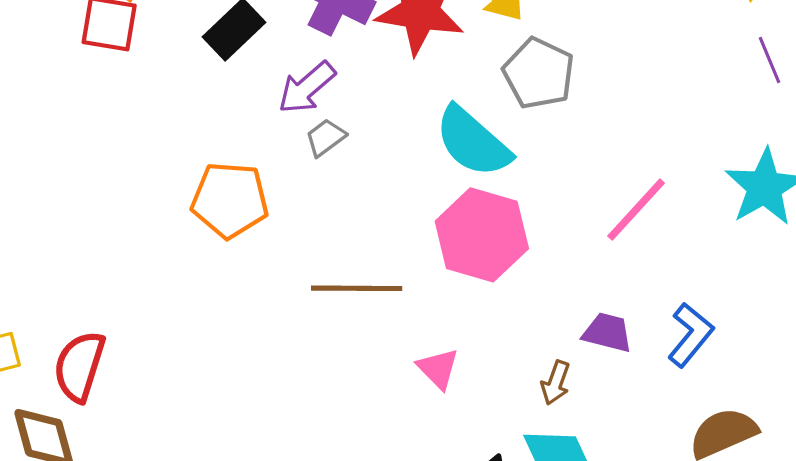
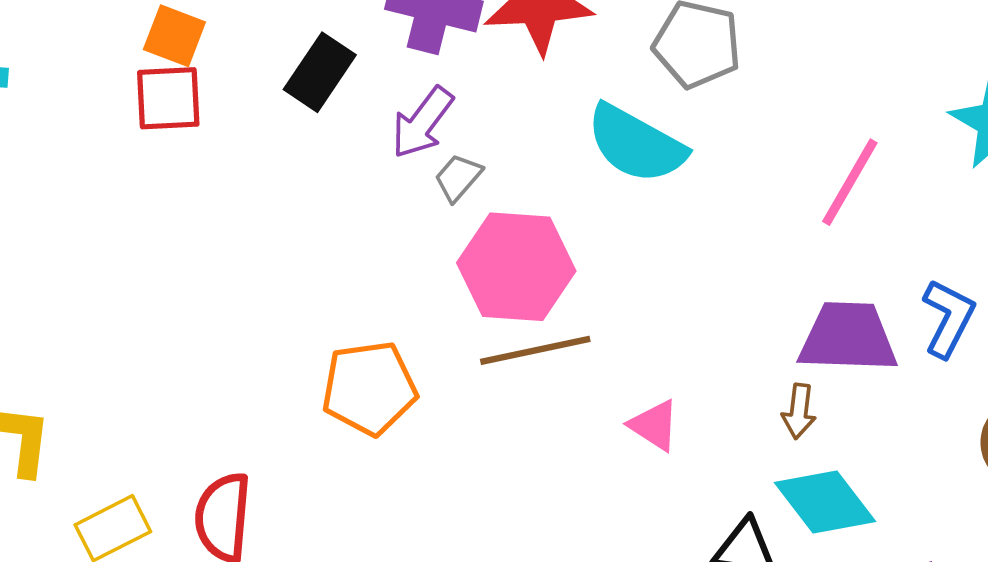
orange pentagon: (230, 200) -> (369, 388), moved
pink hexagon: (482, 235) -> (516, 267), moved
purple trapezoid: (607, 332) -> (848, 337), size x1.6

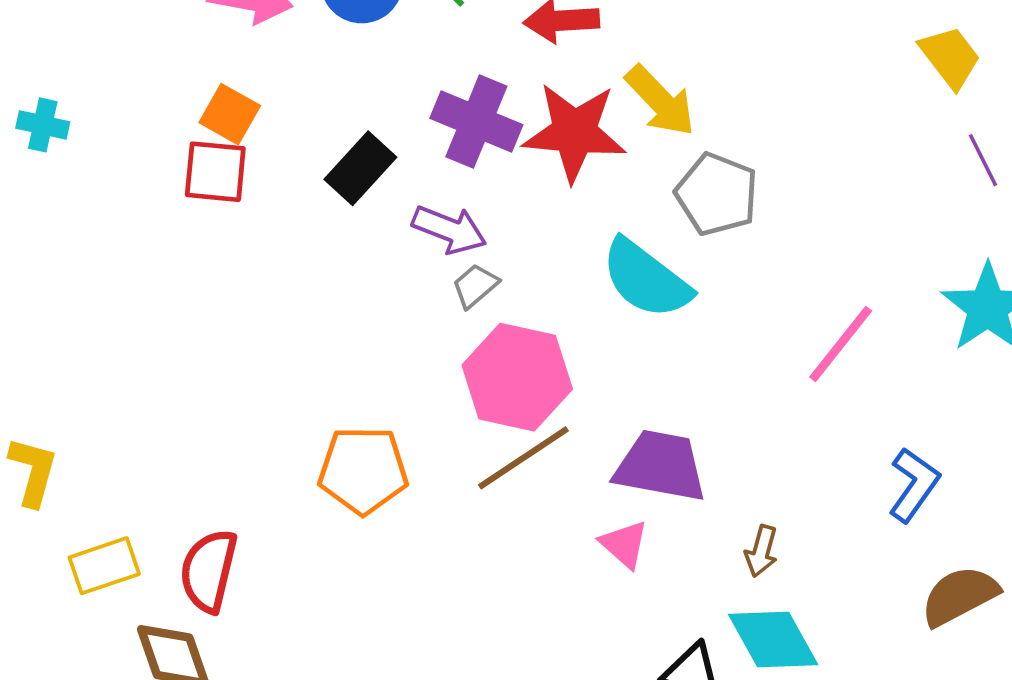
purple arrow: (422, 123) -> (449, 229), turned -114
purple trapezoid: (848, 337) -> (660, 466), moved
brown line: (535, 350) -> (523, 458), turned -30

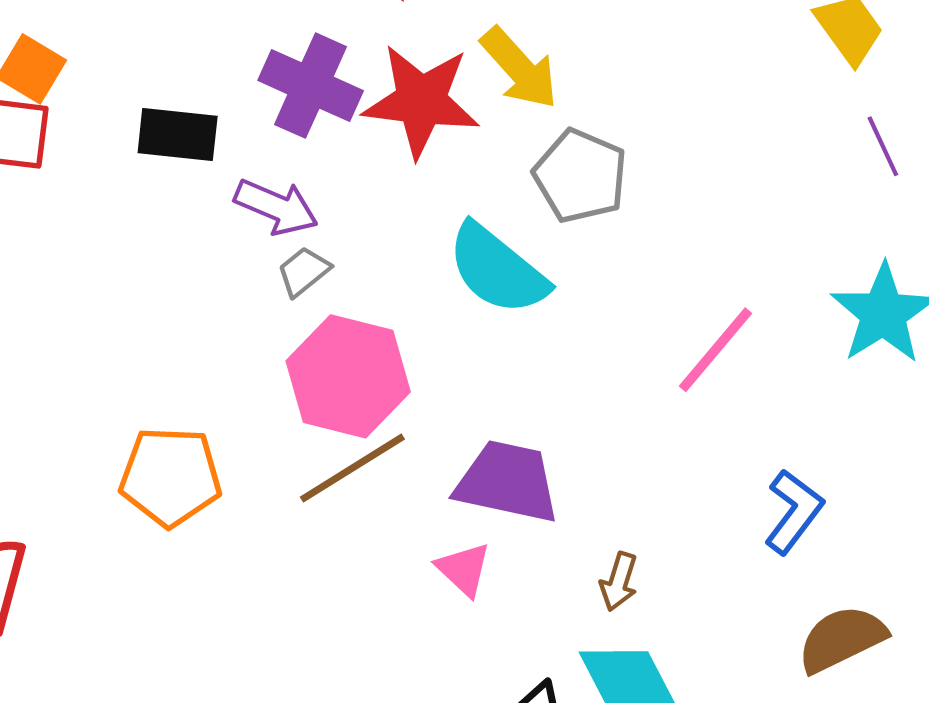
black rectangle: (360, 168) -> (178, 134), turned 52

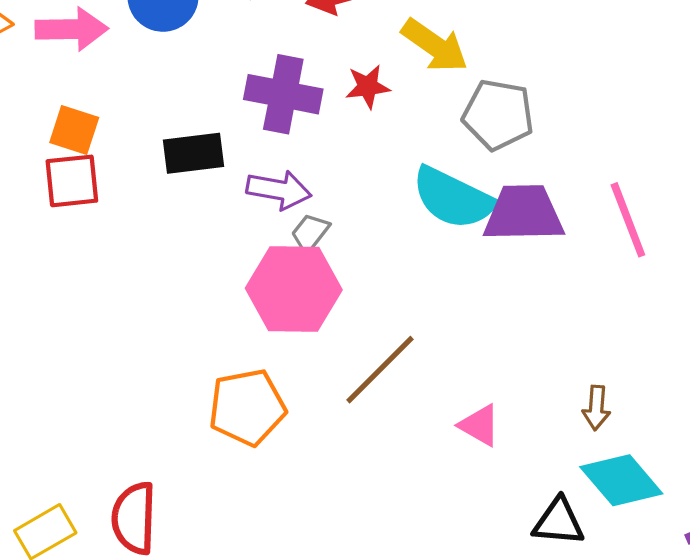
red star: (421, 101) -> (368, 87), size x0.5
pink line: (715, 350) -> (628, 220), turned -48
pink hexagon: (348, 376) -> (294, 289), moved
purple trapezoid: (507, 482) -> (524, 213), moved

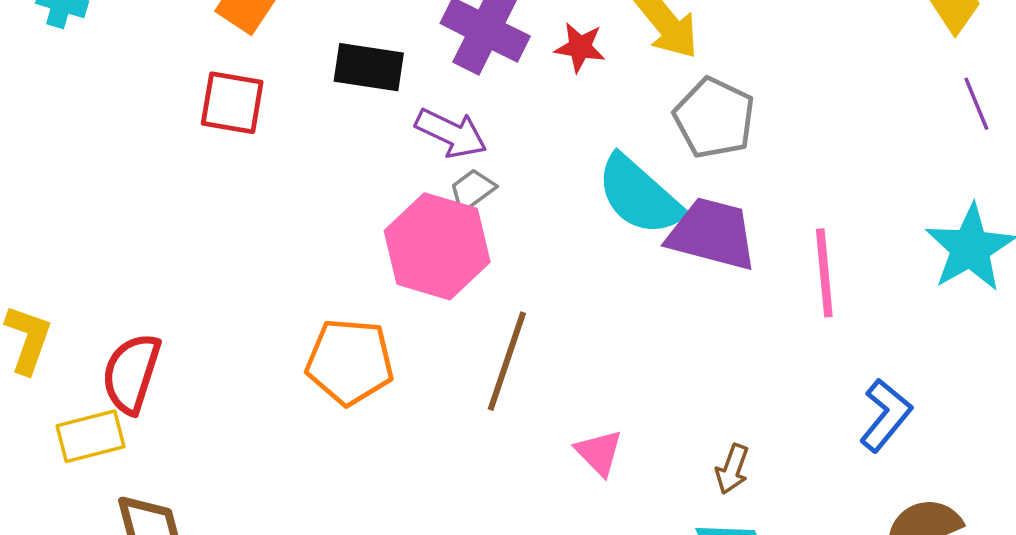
red square: (72, 181) -> (232, 103), moved
brown line: (380, 370) -> (507, 361), turned -42
red semicircle: (134, 518) -> (131, 373), moved

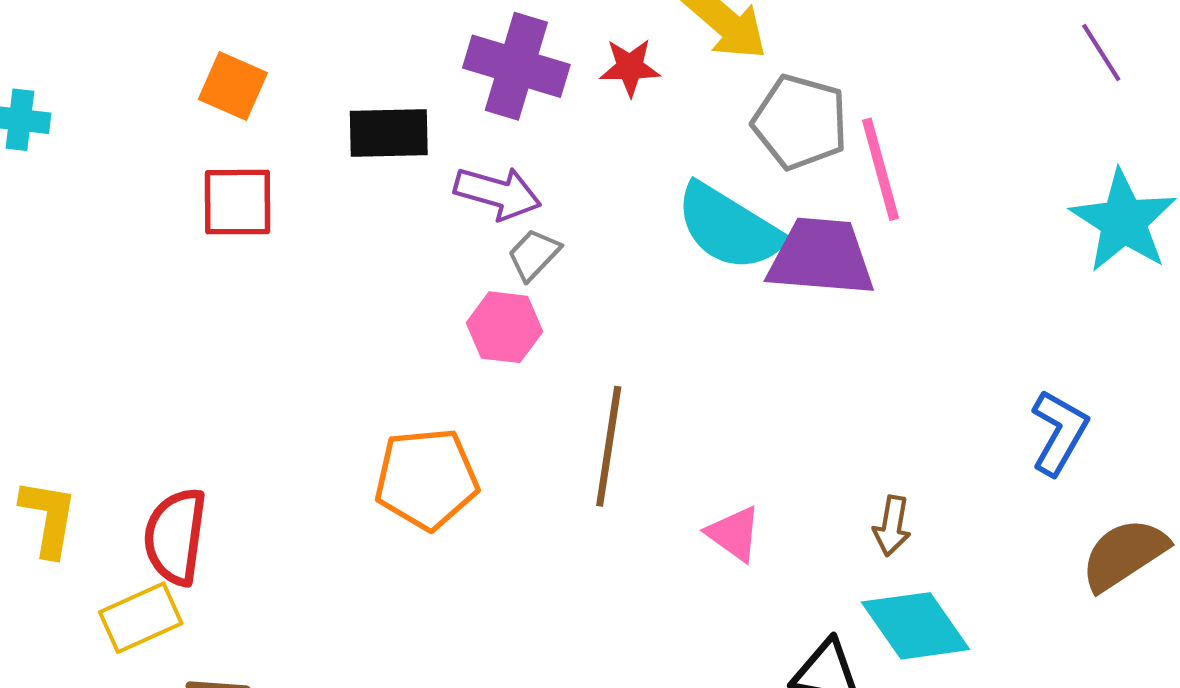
pink hexagon: (437, 246) -> (504, 327), size x0.6
pink line: (824, 273) -> (880, 169), moved

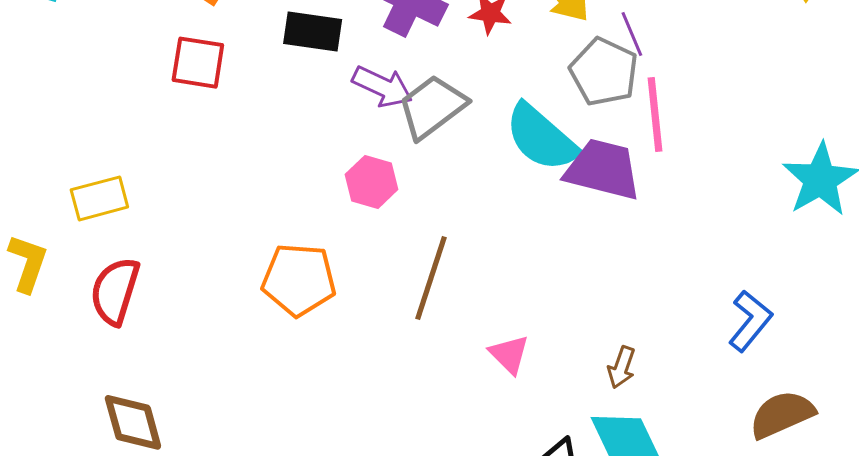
purple line: (1101, 53) -> (632, 34), moved
gray trapezoid: (534, 255) -> (432, 107), moved, size x1.8
yellow rectangle: (141, 618) -> (99, 198), moved

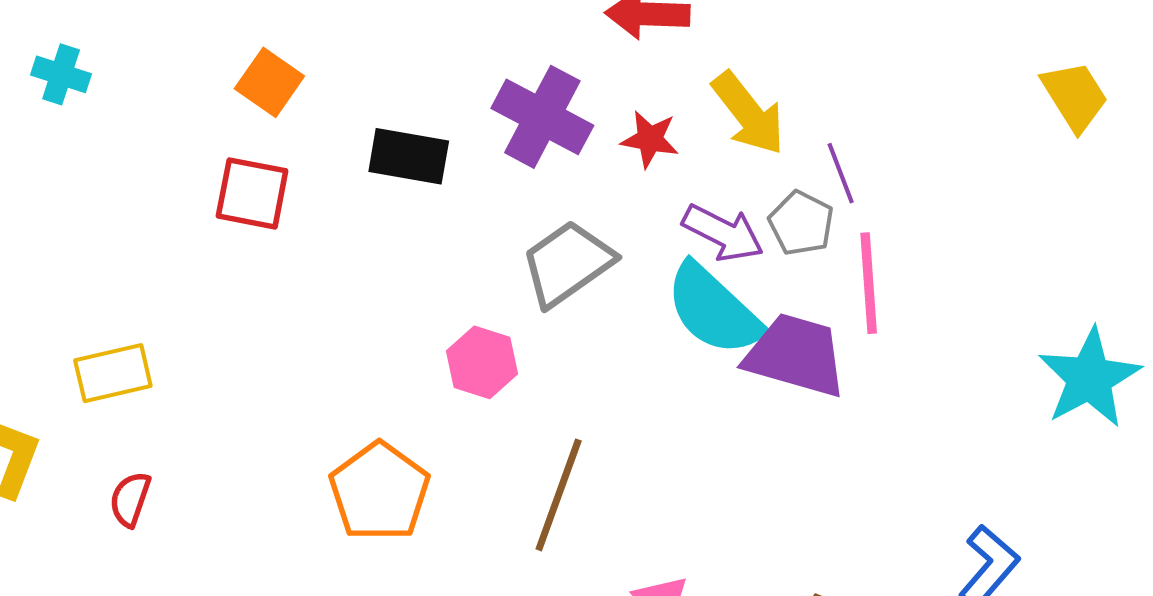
gray pentagon: (604, 72) -> (801, 223), size x0.7
purple arrow: (382, 87) -> (723, 233), moved
orange pentagon: (299, 280) -> (379, 492), turned 30
red semicircle: (115, 291) -> (130, 499), size x0.6

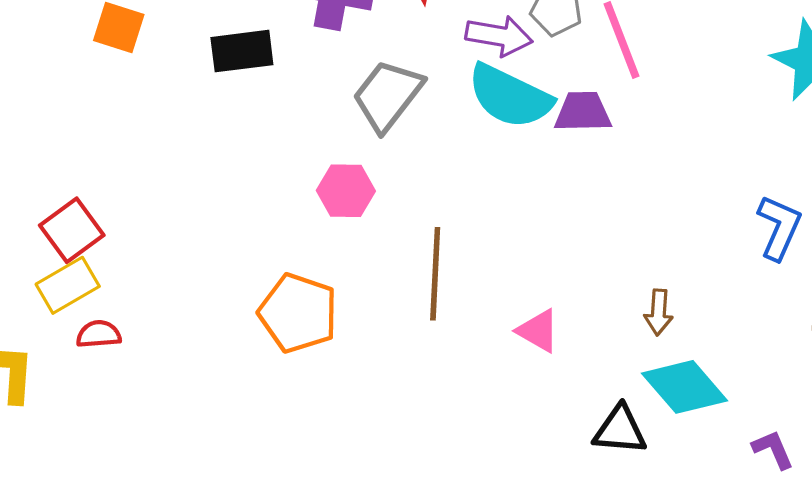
red square: (252, 193) -> (72, 230), moved, turned -30
purple trapezoid: (796, 355) -> (583, 112), size x0.7
red semicircle: (130, 499) -> (99, 334), moved, turned 84

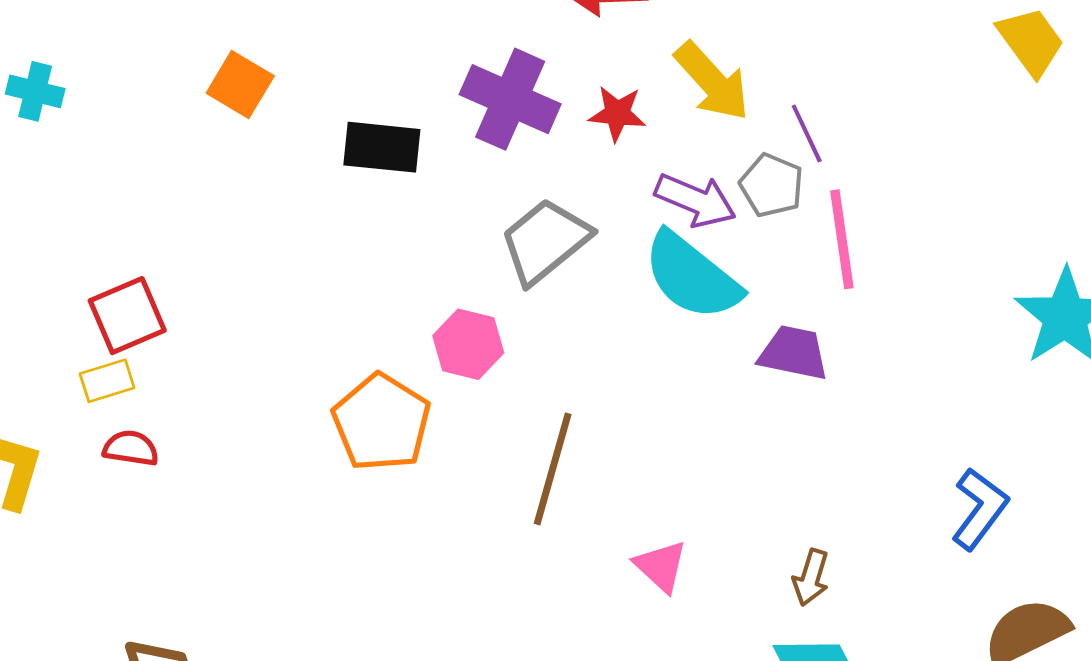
purple trapezoid: (583, 112) -> (794, 353), moved
yellow rectangle: (68, 285) -> (107, 381), size x0.7
orange pentagon: (298, 313) -> (381, 422), moved

